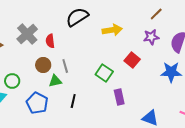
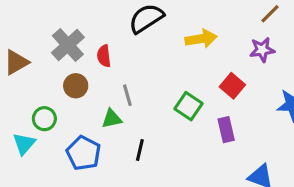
brown circle: (43, 65) -> (76, 86), moved
purple rectangle: (119, 97) -> (226, 130), moved

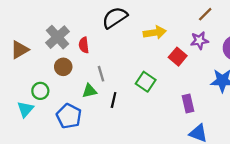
red square: (232, 86) -> (178, 57), moved
purple rectangle: (226, 130) -> (188, 103), moved
black line: (140, 150) -> (114, 100), moved

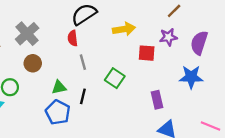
red semicircle: (84, 45) -> (73, 38), moved
red square: (178, 57) -> (147, 53), turned -36
gray line: (101, 74) -> (83, 62), moved
blue pentagon: (69, 116) -> (58, 112), moved

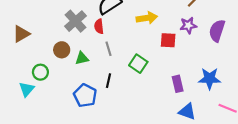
gray cross: (27, 34) -> (76, 21), moved
blue star: (191, 77) -> (210, 79), moved
green triangle: (59, 87) -> (82, 58), moved

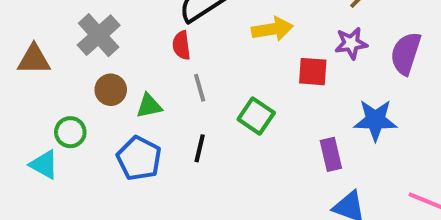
gray cross: (76, 21) -> (99, 35), moved
brown triangle: (21, 34) -> (34, 59), turned 30
blue star: (210, 79) -> (375, 120), moved
cyan triangle: (27, 89) -> (44, 164), turned -42
blue pentagon: (85, 96) -> (139, 158), moved

